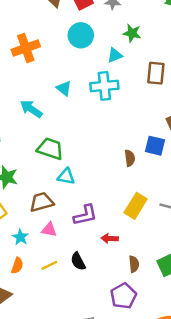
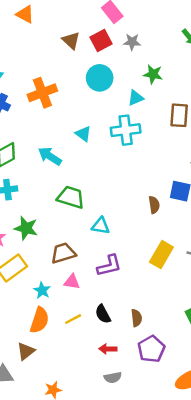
cyan triangle: (66, 177) -> (101, 226), moved
red arrow: (110, 238) -> (108, 349), moved
brown semicircle: (134, 264) -> (136, 318), moved
orange semicircle: (17, 266) -> (40, 320), size x1.5

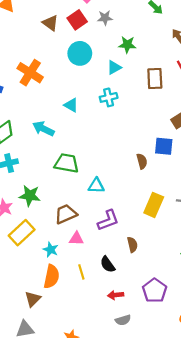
orange cross: (42, 93) -> (30, 73), turned -30
cyan cross: (126, 130) -> (109, 97), size x0.7
brown semicircle: (136, 318) -> (132, 245), moved
yellow line: (73, 319) -> (81, 272), turned -72
brown triangle: (26, 351) -> (33, 299), moved

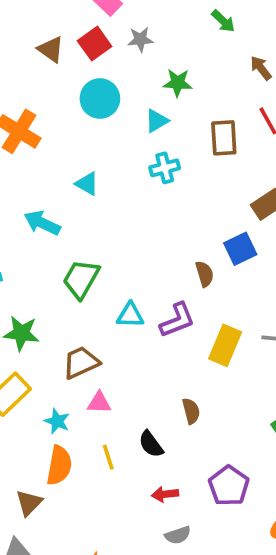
cyan cross: (109, 97) -> (165, 168), moved
blue square: (164, 146) -> (240, 249), turned -30
green trapezoid: (67, 163) -> (81, 279), turned -70
purple L-shape: (108, 220) -> (177, 320), moved

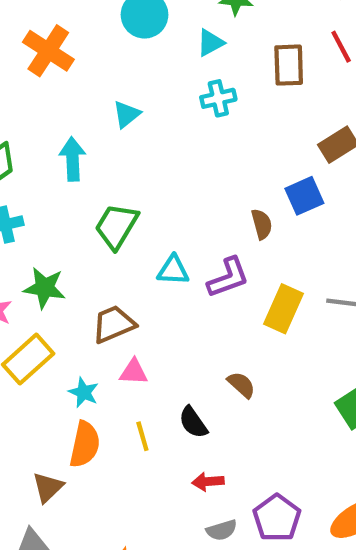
cyan triangle: (87, 184) -> (127, 114), turned 50
cyan arrow: (42, 223) -> (73, 159), turned 60
brown semicircle: (191, 411) -> (241, 385), turned -35
purple pentagon: (229, 486) -> (277, 518), moved

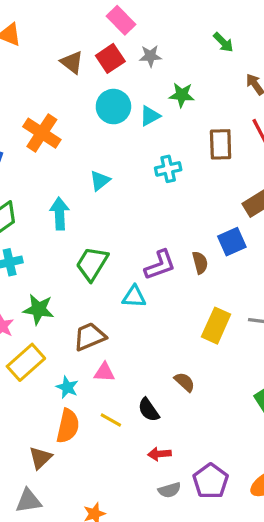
cyan triangle: (210, 43) -> (150, 116), moved
purple L-shape: (228, 278) -> (160, 265), moved
yellow line: (142, 436) -> (111, 420), turned -45

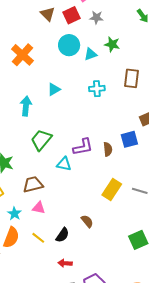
black semicircle: (149, 410) -> (62, 235), turned -119

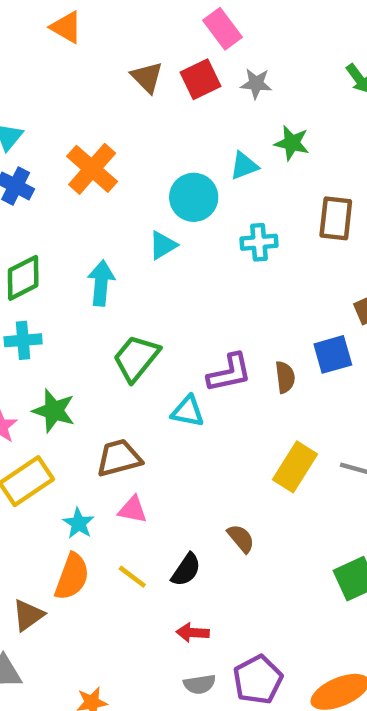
cyan circle: (69, 45) -> (194, 197), moved

